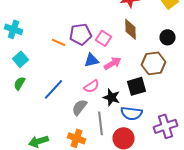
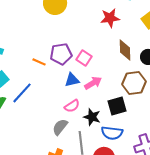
brown diamond: (130, 29) -> (125, 50), moved
blue line: (54, 89) -> (22, 93), moved

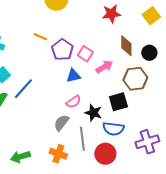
purple pentagon: (61, 54) -> (62, 50), turned -30
orange line: (39, 62) -> (40, 37), moved
pink arrow: (93, 83) -> (104, 67), moved

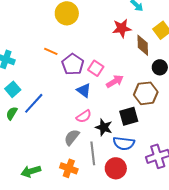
brown diamond: (126, 46) -> (143, 45), moved
blue triangle: (73, 76) -> (84, 90), turned 49

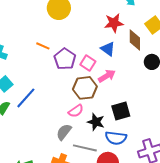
blue triangle: (84, 90) -> (108, 49), moved
brown hexagon: (146, 93) -> (85, 88), moved
gray line: (93, 153) -> (85, 148), turned -70

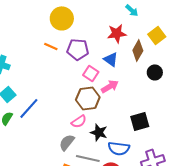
brown diamond: (135, 40) -> (138, 50), turned 30
orange line: (43, 46) -> (51, 46), moved
purple pentagon: (65, 59) -> (78, 49), moved, turned -30
black square: (121, 111) -> (140, 121), moved

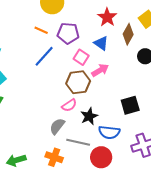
red star: (117, 33) -> (107, 17), turned -30
blue line: (29, 108) -> (44, 56), moved
black star: (99, 132) -> (89, 116), turned 30

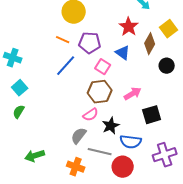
pink arrow: (100, 70) -> (133, 94), moved
green arrow: (16, 160) -> (35, 156), moved

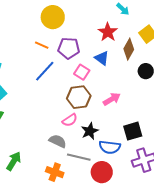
black square: (152, 115) -> (133, 131), moved
gray semicircle: (79, 136) -> (58, 141), turned 78
green arrow: (35, 156) -> (14, 161), turned 138

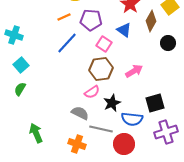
orange line: (42, 45) -> (64, 17), turned -48
green arrow: (14, 161) -> (36, 133), turned -54

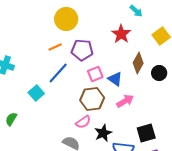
brown diamond: (151, 21) -> (138, 63), moved
blue triangle: (124, 30) -> (115, 79), moved
pink square: (104, 44) -> (95, 74), turned 35
cyan square: (21, 65) -> (36, 93), moved

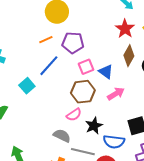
red star: (121, 34) -> (125, 29), moved

